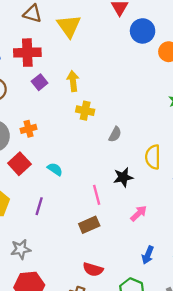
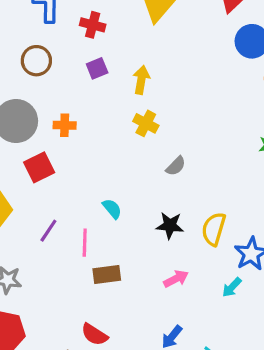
red cross: (27, 53) -> (93, 25), size x0.7
yellow semicircle: (153, 157) -> (214, 229), moved
cyan semicircle: (55, 169) -> (112, 209), moved
pink line: (97, 195) -> (85, 243), moved

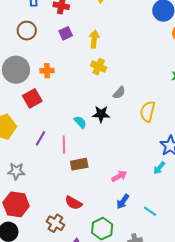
black star: (170, 225) -> (101, 114), moved
yellow semicircle: (214, 229) -> (148, 112), moved
pink arrow: (176, 279) -> (119, 176), moved

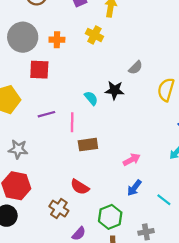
yellow cross: (99, 67) -> (94, 35), moved
red square: (32, 98) -> (39, 70), turned 30
purple line: (40, 138) -> (46, 114), turned 42

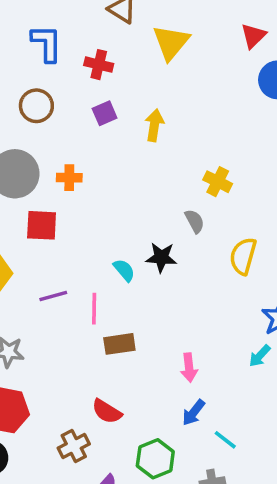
yellow cross: (94, 35) -> (218, 182), moved
gray semicircle: (136, 68) -> (195, 221), turned -72
pink arrow: (132, 160) -> (189, 368), turned 112
cyan line: (164, 200) -> (225, 440), moved
brown cross: (59, 209) -> (74, 446), turned 30

